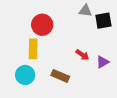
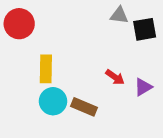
red circle: (42, 25) -> (19, 24), moved
cyan circle: (25, 75) -> (53, 101), moved

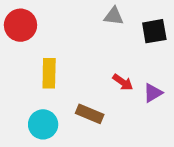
gray triangle: (119, 15) -> (114, 16), moved
cyan circle: (53, 101) -> (43, 124), moved

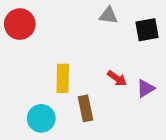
yellow rectangle: (49, 73) -> (63, 78), moved
brown rectangle: (90, 114) -> (86, 108), turned 55

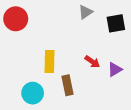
gray triangle: (108, 15) -> (86, 12), turned -42

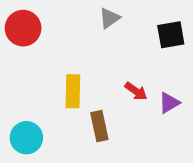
gray triangle: (86, 12) -> (109, 18), moved
cyan circle: (33, 93) -> (26, 138), moved

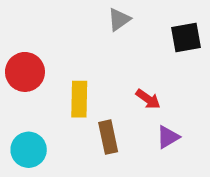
red circle: (23, 28) -> (25, 72), moved
purple triangle: (169, 103) -> (168, 137), moved

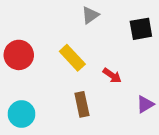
yellow rectangle: (79, 99) -> (72, 58), moved, turned -44
purple triangle: (168, 137) -> (145, 104), moved

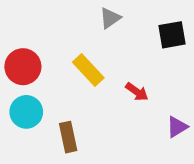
brown rectangle: (82, 104) -> (68, 137), moved
cyan circle: (22, 114) -> (26, 112), moved

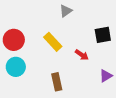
black square: (172, 35) -> (103, 35), moved
brown rectangle: (68, 137) -> (57, 82), moved

